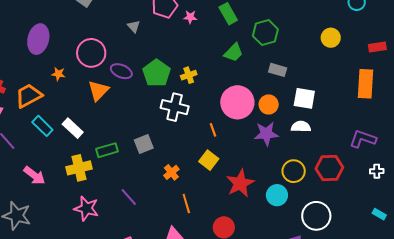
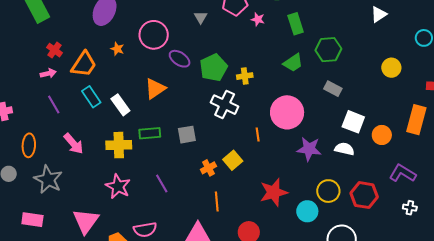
orange triangle: (98, 91) -> (155, 89), moved
orange trapezoid: (29, 96) -> (84, 64), turned 140
orange circle: (269, 104) -> (382, 135), moved
yellow square: (209, 160) -> (233, 160), moved

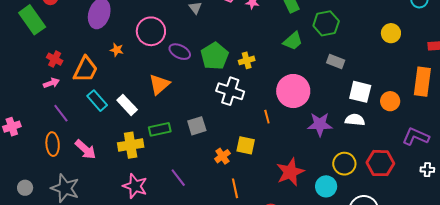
orange ellipse: (29, 145) -> (53, 144), moved
yellow square: (233, 160) -> (246, 145), turned -30

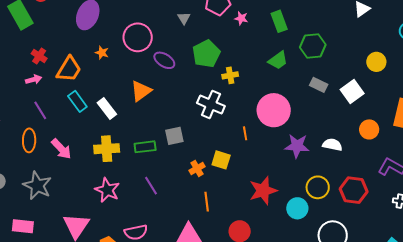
green pentagon: (215, 56) -> (206, 54), moved
white square: (360, 92) -> (352, 91), moved, turned 35
green rectangle: (160, 129) -> (145, 147), moved

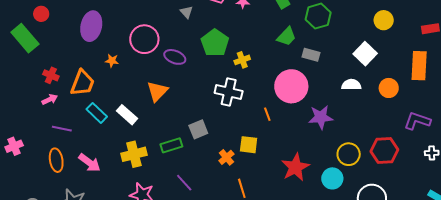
gray rectangle: (319, 85) -> (311, 55), moved
purple line: (40, 110) -> (62, 129), turned -36
white semicircle: (332, 145) -> (351, 85), moved

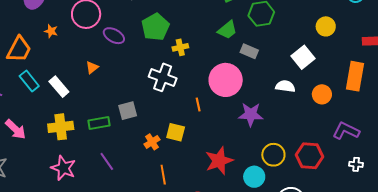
orange triangle: (157, 91) -> (92, 67), size x0.6

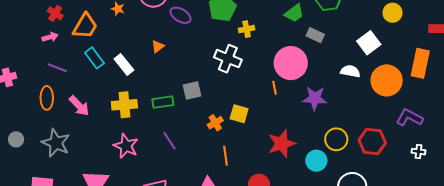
orange circle: (322, 94) -> (387, 80), size x1.6
orange line: (198, 104) -> (275, 88), moved

